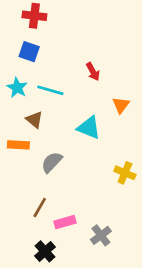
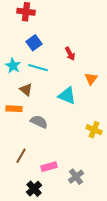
blue square: (29, 52) -> (34, 43), moved, turned 35
gray semicircle: (52, 162) -> (39, 122), turned 72
brown line: (40, 207) -> (21, 156), moved

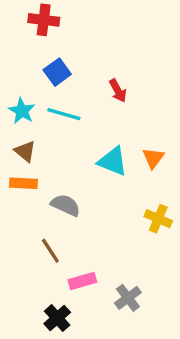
orange triangle: (91, 79) -> (153, 158), moved
brown triangle: (26, 90) -> (25, 151), moved
brown line: (21, 156) -> (50, 251), moved, turned -63

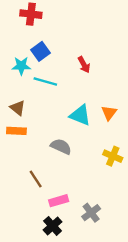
cyan star: (22, 111) -> (21, 66), moved, turned -30
gray semicircle: (66, 205) -> (61, 146), moved
black cross: (57, 318) -> (53, 226), moved

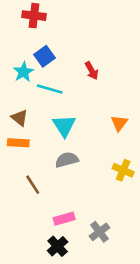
cyan star: (21, 66) -> (23, 72), turned -30
cyan triangle: (80, 115) -> (64, 126), moved, turned 35
gray semicircle: (61, 146) -> (67, 160), turned -40
brown line: (36, 179) -> (33, 185), moved

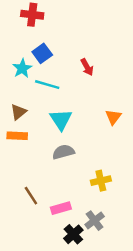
brown triangle: (20, 118) -> (18, 112), turned 42
yellow cross: (123, 170) -> (101, 181), moved, turned -36
brown line: (33, 185) -> (31, 196), moved
black cross: (58, 246) -> (73, 234), moved

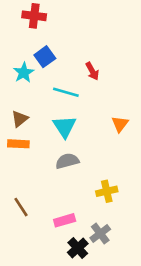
cyan line: (47, 85) -> (66, 92), moved
brown line: (31, 196) -> (21, 207), moved

